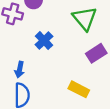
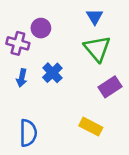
blue arrow: (20, 70) -> (22, 78), moved

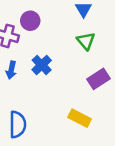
green triangle: (97, 49) -> (86, 41), size x0.7

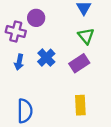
purple rectangle: (99, 79) -> (79, 63), moved
yellow rectangle: (80, 118) -> (80, 105), turned 60

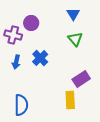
purple rectangle: (79, 63) -> (81, 79), moved

